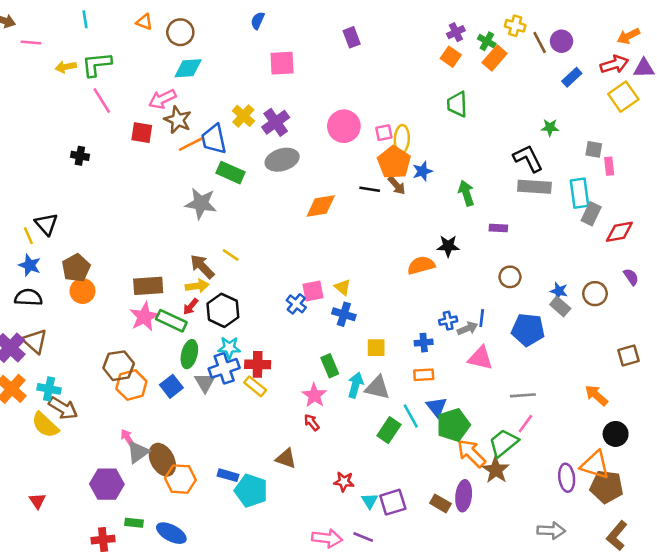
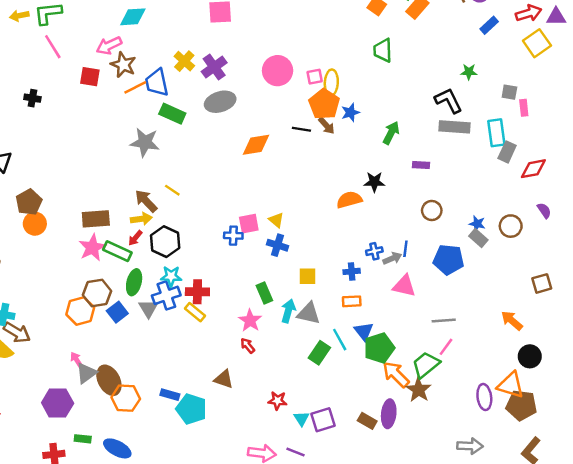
green arrow: (466, 193) -> (391, 133), turned 45
blue cross: (296, 304) -> (233, 236), turned -36
brown hexagon: (119, 366) -> (97, 293), moved

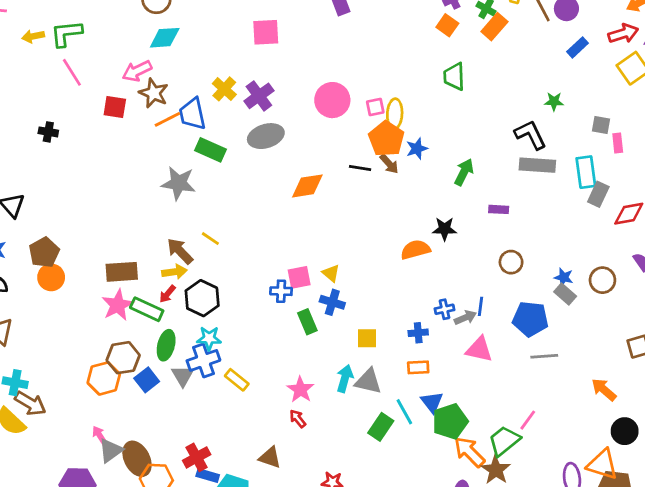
red cross: (197, 292) -> (197, 457), moved, turned -30
green rectangle: (264, 293) -> (307, 322), moved
gray line: (444, 320) -> (544, 356), moved

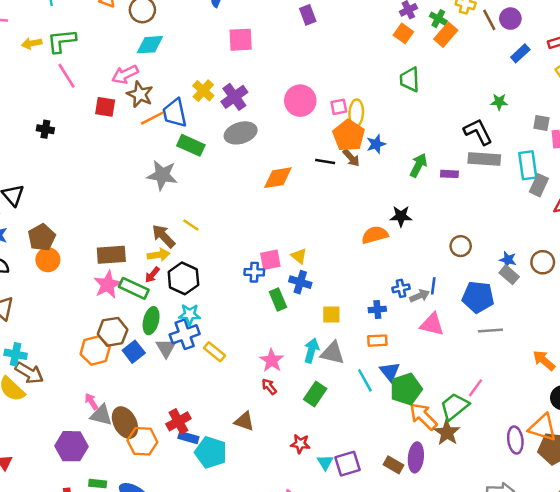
purple rectangle: (499, 209) -> (449, 174), moved
green rectangle: (381, 427) -> (315, 394), moved
gray triangle: (111, 451) -> (101, 415), turned 50

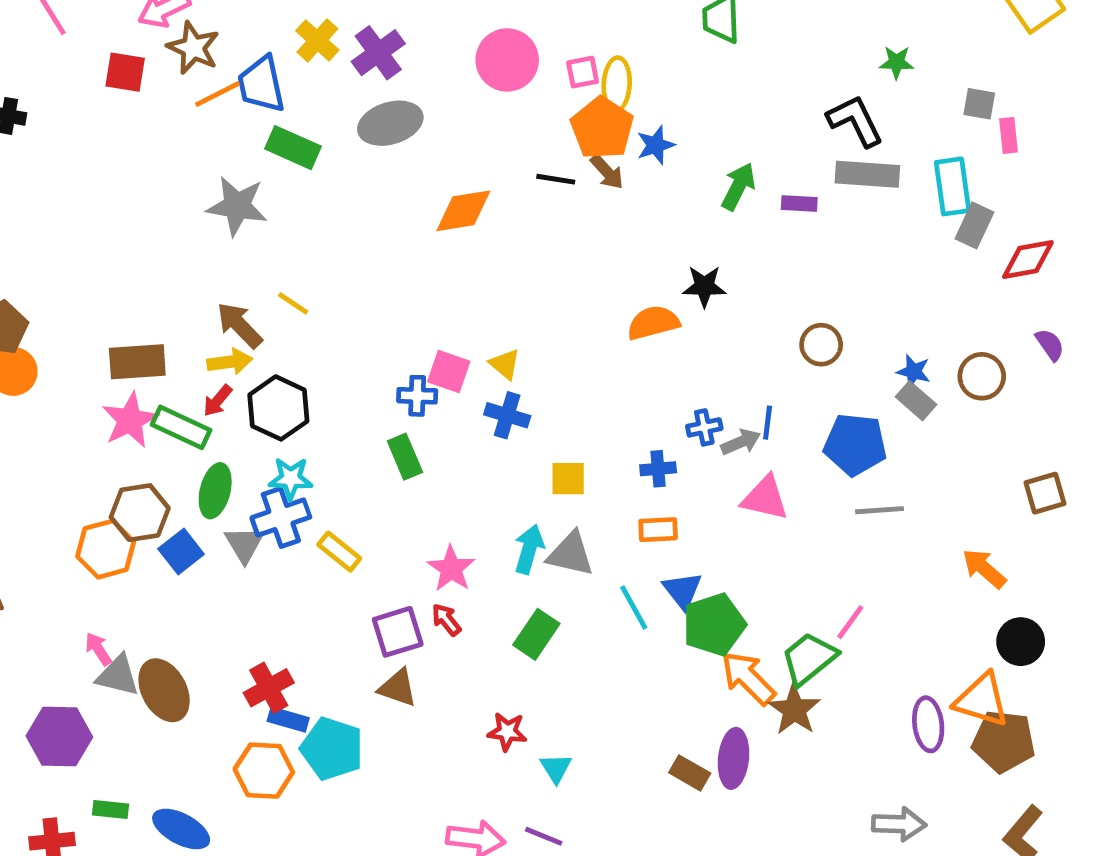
pink square: (270, 260) -> (449, 371), turned 30
green rectangle: (278, 300) -> (405, 457), moved
orange hexagon: (142, 441) -> (264, 771), moved
purple square: (348, 464) -> (398, 632), moved

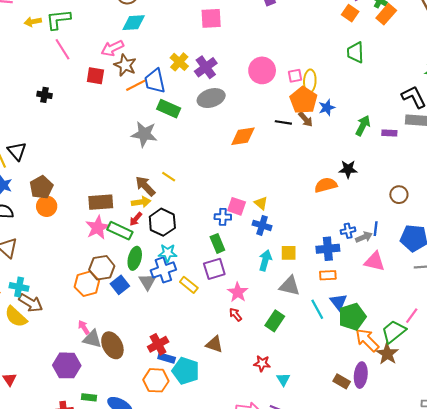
blue cross: (658, 469) -> (328, 249), size x1.5
cyan arrow: (529, 549) -> (265, 260), moved
purple square: (398, 632) -> (214, 269), moved

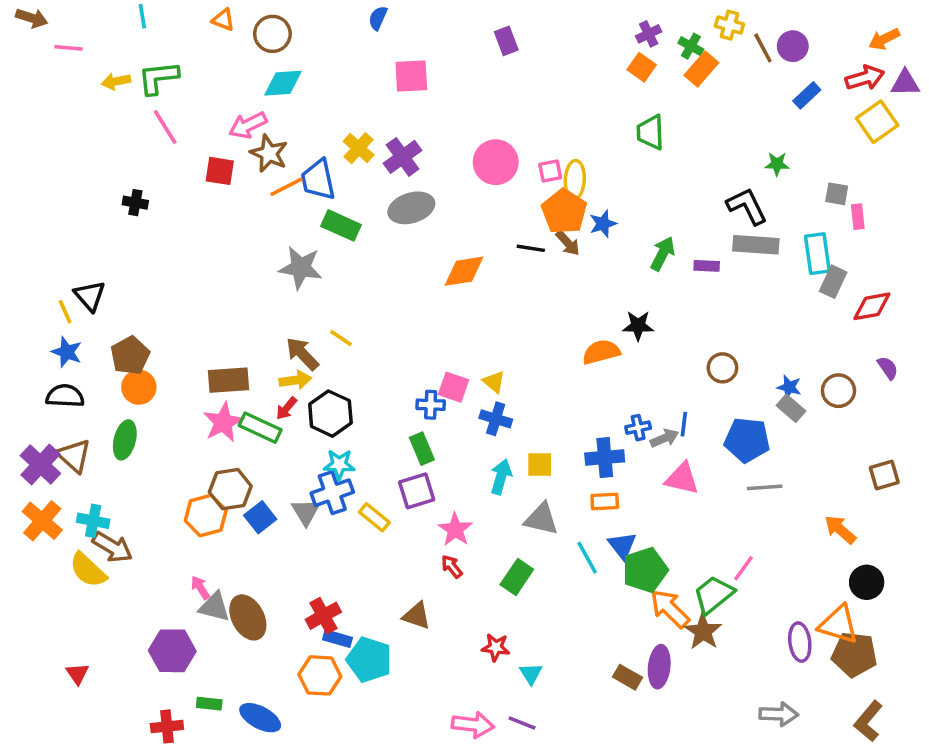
green ellipse: (135, 258) -> (125, 440), moved

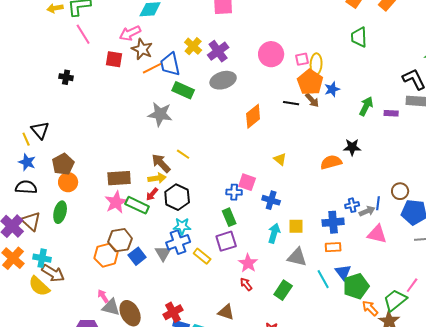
orange diamond: (464, 271) -> (253, 116), turned -30
brown circle: (722, 368) -> (400, 191), moved
yellow triangle: (494, 382) -> (280, 159), moved
orange arrow: (670, 609) -> (370, 308), size x0.7

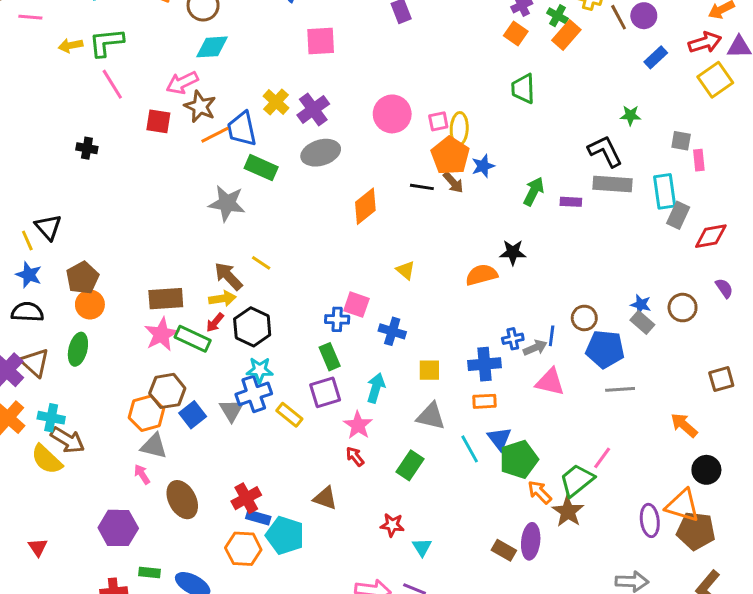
cyan arrow: (274, 233) -> (376, 388), moved
gray triangle: (111, 307) -> (154, 446), moved

